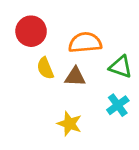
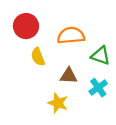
brown triangle: (75, 77) -> (69, 76), moved

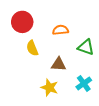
orange semicircle: (71, 36) -> (61, 30), size x0.7
cyan cross: (98, 88) -> (84, 83), moved

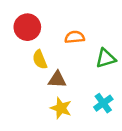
green triangle: (86, 47) -> (106, 58), turned -36
brown triangle: (59, 64) -> (57, 79), moved

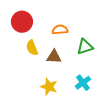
brown triangle: (57, 79) -> (54, 57), moved

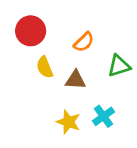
orange semicircle: (60, 30) -> (84, 42), turned 140
cyan cross: (83, 83) -> (103, 116), moved

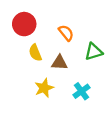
orange semicircle: (84, 42) -> (66, 33), turned -84
yellow star: (68, 122) -> (44, 88), moved, turned 30

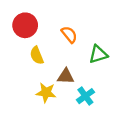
brown triangle: (59, 63) -> (66, 76), moved
yellow star: (44, 88) -> (46, 93), turned 30

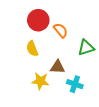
red circle: (25, 25) -> (38, 20), moved
cyan cross: (85, 96) -> (75, 84), turned -35

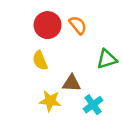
orange semicircle: (61, 30) -> (78, 25), moved
cyan cross: (75, 84) -> (93, 105), turned 35

